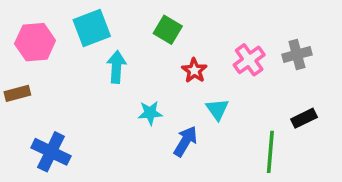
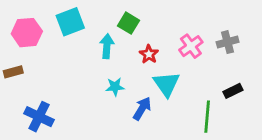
cyan arrow: (116, 67) -> (107, 46), moved
cyan triangle: (217, 109) -> (166, 84), size x1.5

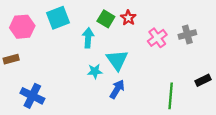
red star: (149, 54) -> (128, 18), moved
cyan triangle: (166, 84) -> (117, 60), moved
black rectangle: (233, 91) -> (203, 80), moved

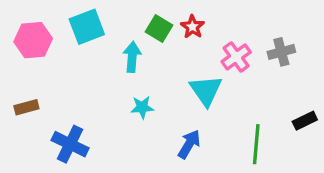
brown rectangle: (11, 59) -> (26, 107), moved
cyan triangle: (117, 60) -> (206, 90), moved
blue arrow: (117, 89) -> (189, 144), moved
blue cross: (32, 96) -> (70, 144), moved

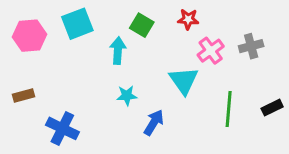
red star: (192, 27) -> (188, 19), moved, turned -30
blue arrow: (189, 144) -> (154, 122), moved
green line: (256, 144) -> (229, 109), moved

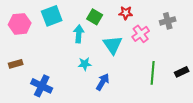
gray cross: (251, 46) -> (168, 21), moved
cyan triangle: (184, 81) -> (113, 45), moved

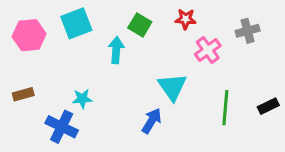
cyan triangle: (113, 45) -> (172, 87), moved
cyan star: (85, 64) -> (82, 99), moved

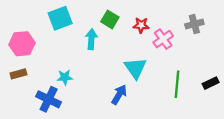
red star: (186, 19) -> (141, 25), moved
pink hexagon: (29, 35) -> (22, 44), moved

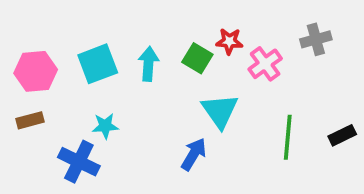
cyan square: (60, 18) -> (98, 64), moved
green square: (110, 19) -> (197, 58), moved

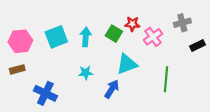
cyan triangle: (220, 111) -> (127, 64), turned 45
cyan star: (105, 126) -> (86, 73), moved
black rectangle: (342, 135) -> (198, 46), moved

